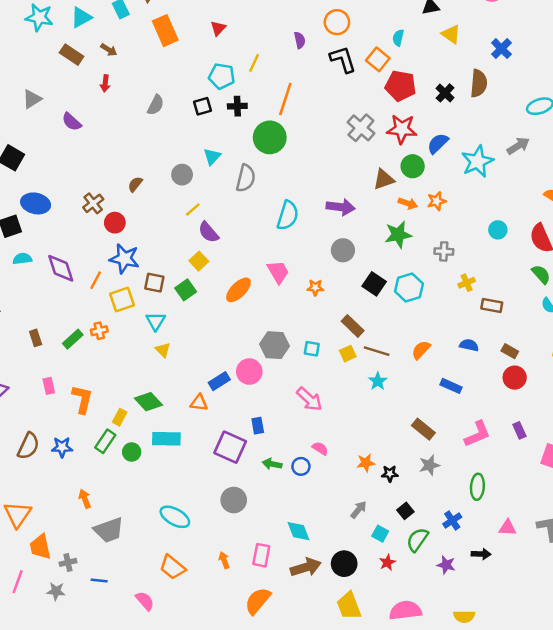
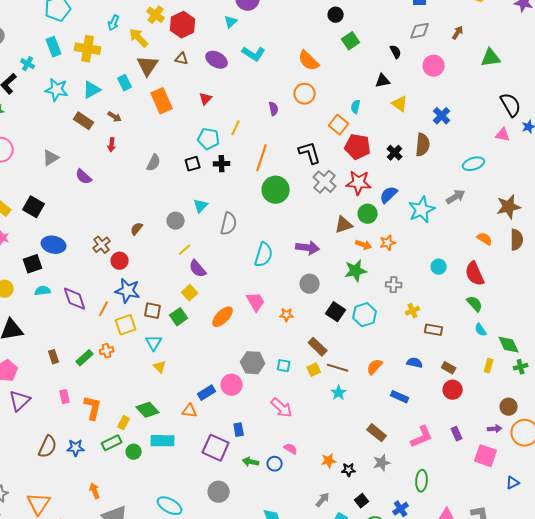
black L-shape: (343, 59) -> (310, 153), moved
green circle: (270, 137) -> (276, 190), moved
green rectangle: (105, 441) -> (112, 443), turned 30

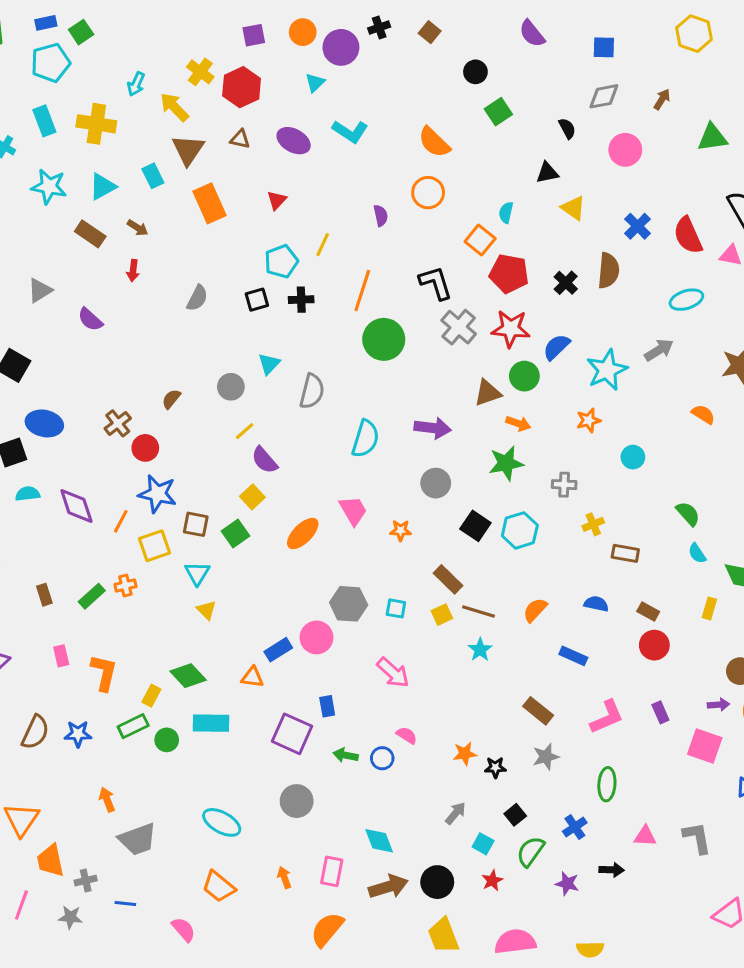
cyan pentagon: (209, 139) -> (281, 261), turned -30
orange star: (388, 243) -> (589, 420), moved
red semicircle: (475, 274) -> (688, 235), moved

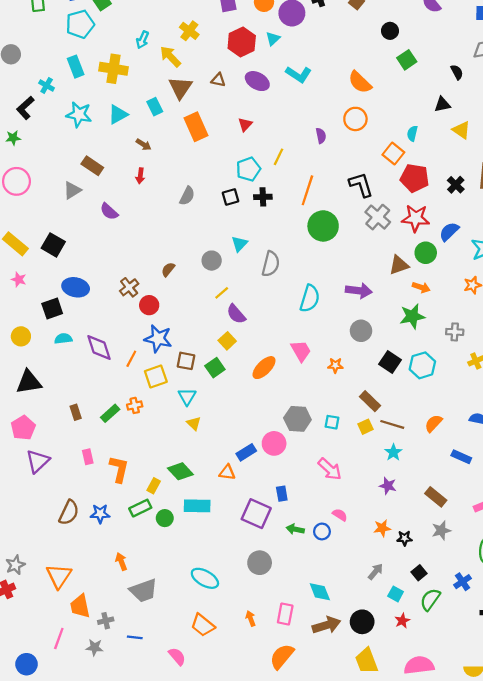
red hexagon: (242, 87) -> (242, 42), moved
brown rectangle: (90, 234) -> (92, 166), moved
purple star: (567, 884) -> (388, 486), moved

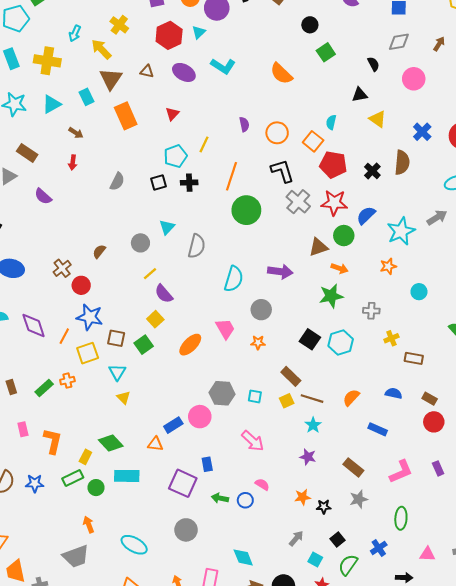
orange circle: (355, 119) -> (277, 133), moved
gray circle: (361, 331) -> (261, 310), moved
orange arrow: (121, 562) -> (89, 525), moved

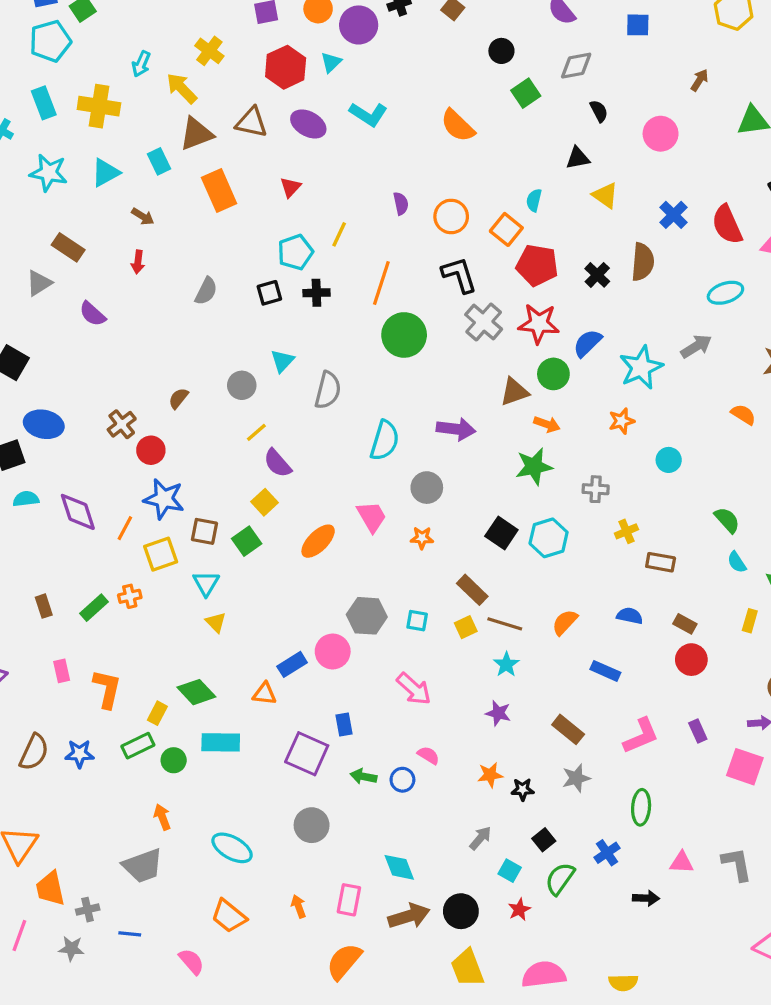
gray diamond: (399, 42) -> (576, 66), moved
brown triangle: (147, 71) -> (252, 122), size x1.5
brown triangle: (111, 79) -> (196, 134), turned 35

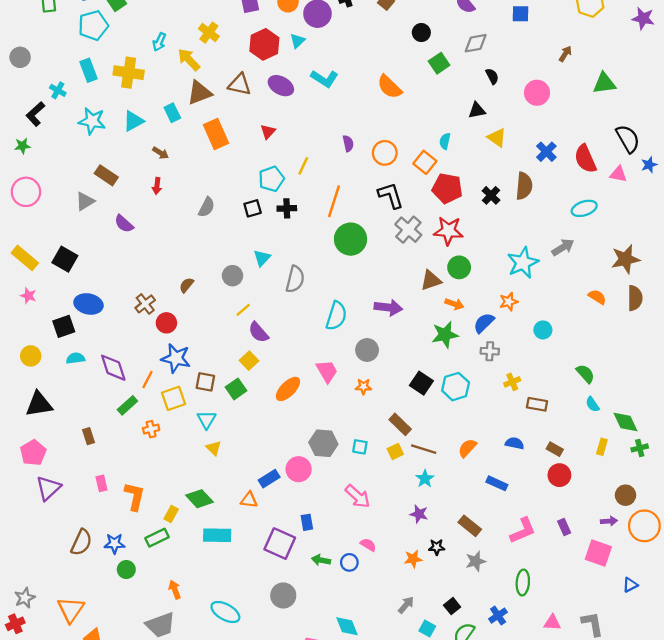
blue semicircle: (587, 343) -> (484, 323), moved
green rectangle: (94, 608) -> (127, 405), moved
green circle: (174, 760) -> (126, 570), moved
black star: (523, 789) -> (437, 547), moved

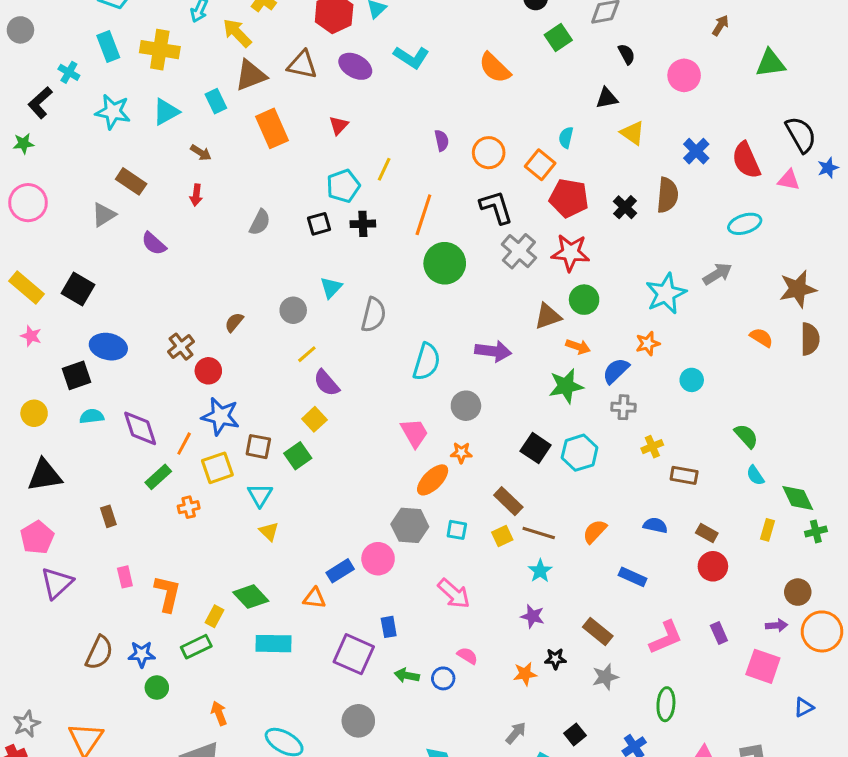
orange ellipse: (288, 389) -> (433, 480), moved

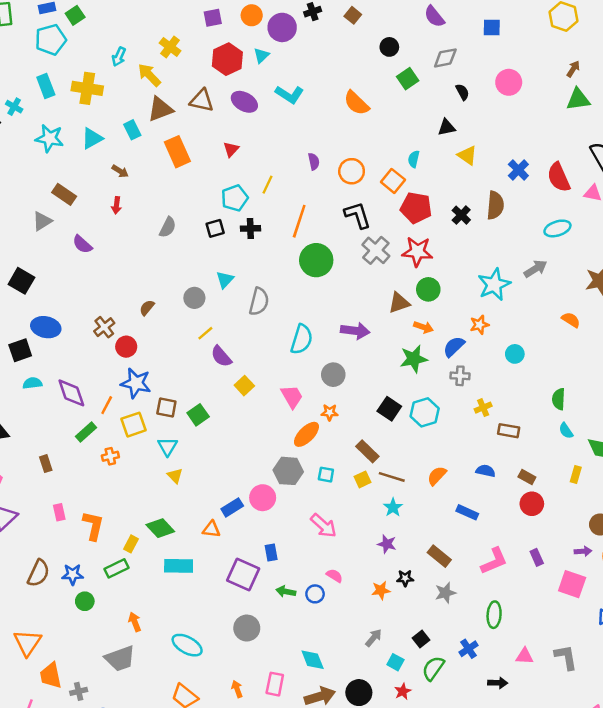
brown arrow: (720, 25) -> (573, 69), moved
pink circle: (684, 75) -> (509, 82), moved
yellow square: (314, 419) -> (244, 386), moved
green semicircle: (746, 436) -> (559, 399), turned -135

